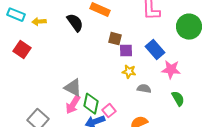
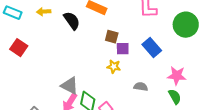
yellow arrow: (39, 22) -> (44, 12), moved
pink star: (171, 70) -> (177, 76), moved
yellow star: (129, 72) -> (114, 67), moved

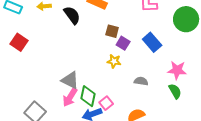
purple square: (123, 49) -> (123, 43), turned 32

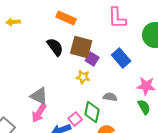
black semicircle: (72, 15) -> (55, 47), moved
brown square: (112, 31) -> (81, 47), size x1.6
green diamond: (88, 96) -> (92, 112), moved

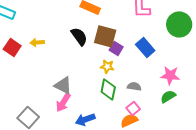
yellow arrow: (13, 22) -> (37, 42), moved
green semicircle: (144, 107) -> (168, 96), turned -91
green diamond: (92, 112) -> (108, 89), moved
pink square: (75, 119) -> (133, 108), moved

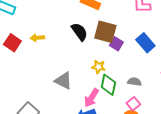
yellow star: (107, 66) -> (98, 67), moved
pink arrow: (63, 102) -> (91, 98), moved

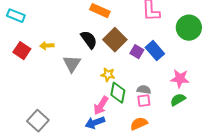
brown square: (105, 32) -> (115, 40), turned 30
purple square: (116, 44) -> (137, 52), moved
gray triangle: (63, 81) -> (72, 64), moved, turned 36
pink square: (133, 104) -> (144, 101), moved, turned 32

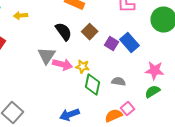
brown square: (115, 40) -> (90, 32), size x0.7
yellow arrow: (47, 46) -> (21, 16), moved
pink square: (144, 101) -> (128, 108), moved, turned -32
pink arrow: (101, 106) -> (63, 64), moved, turned -108

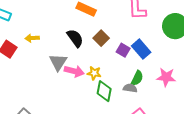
yellow arrow: (21, 16) -> (32, 38), moved
green semicircle: (153, 92) -> (137, 78), moved, turned 147

